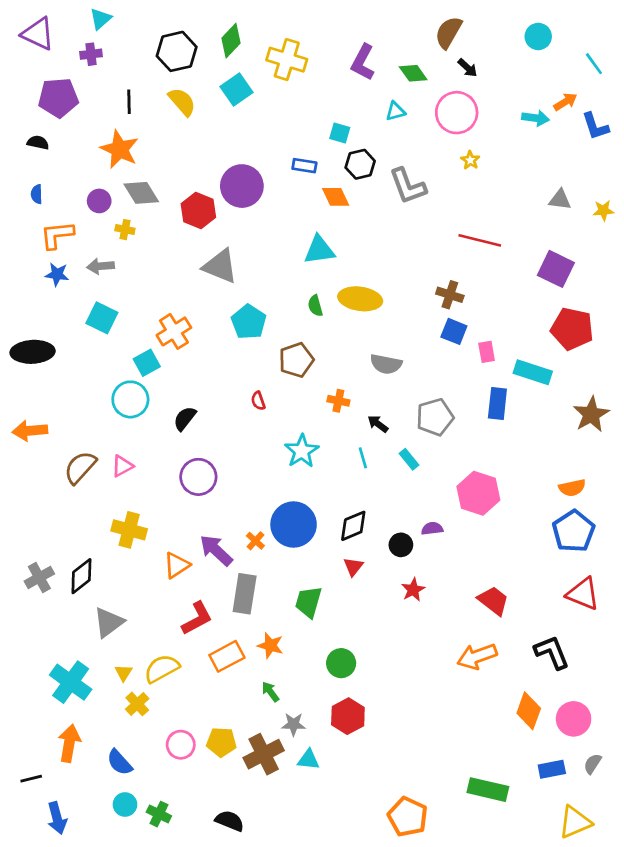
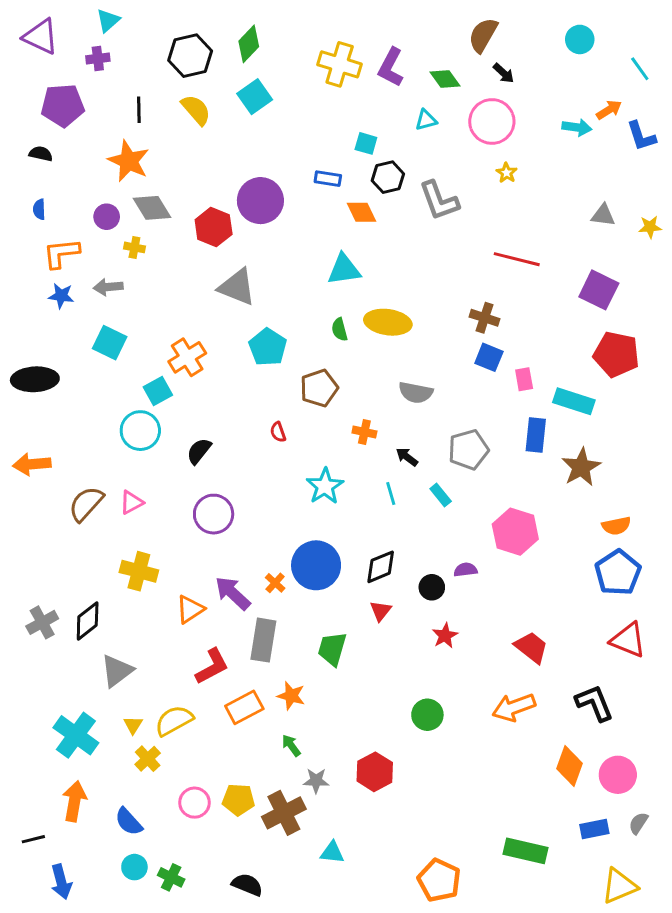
yellow cross: (287, 60) -> (340, 64), moved
brown star: (591, 414) -> (581, 467), moved
green circle: (341, 663) -> (427, 715), moved
cyan triangle: (308, 760) -> (332, 852), moved

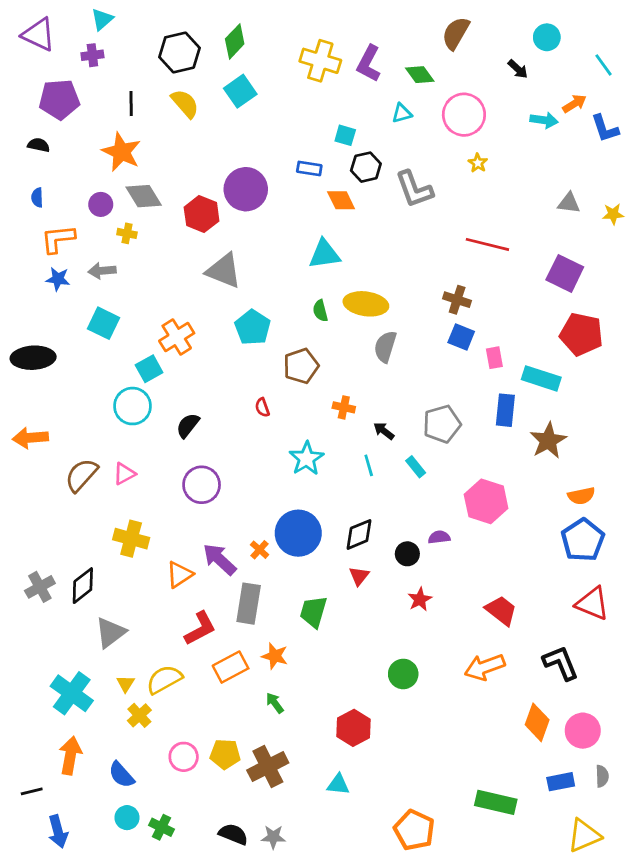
black arrow: (504, 73) -> (518, 69), moved
gray semicircle: (416, 392) -> (385, 347), moved, turned 96
gray star: (316, 781) -> (273, 837), moved
gray semicircle: (638, 823) -> (602, 776), turned 145
cyan triangle: (332, 852) -> (338, 784), moved

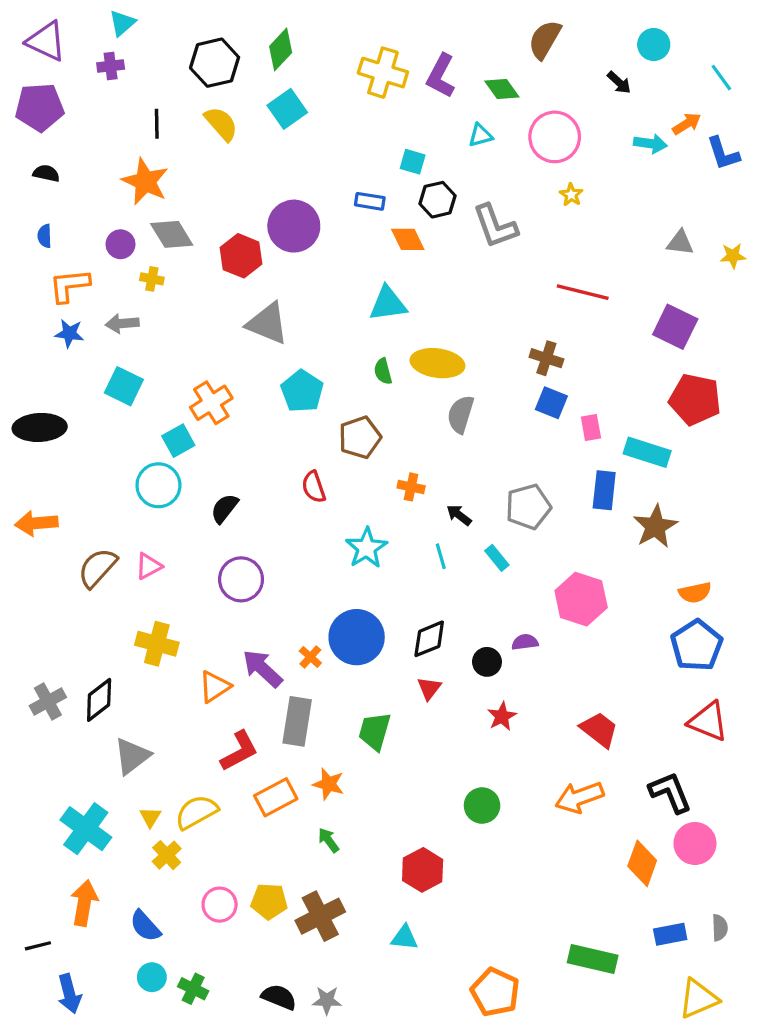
purple pentagon: (59, 99) -> (40, 107), moved
red semicircle: (262, 407) -> (314, 487), size x1.4
pink circle: (583, 731) -> (695, 843), moved

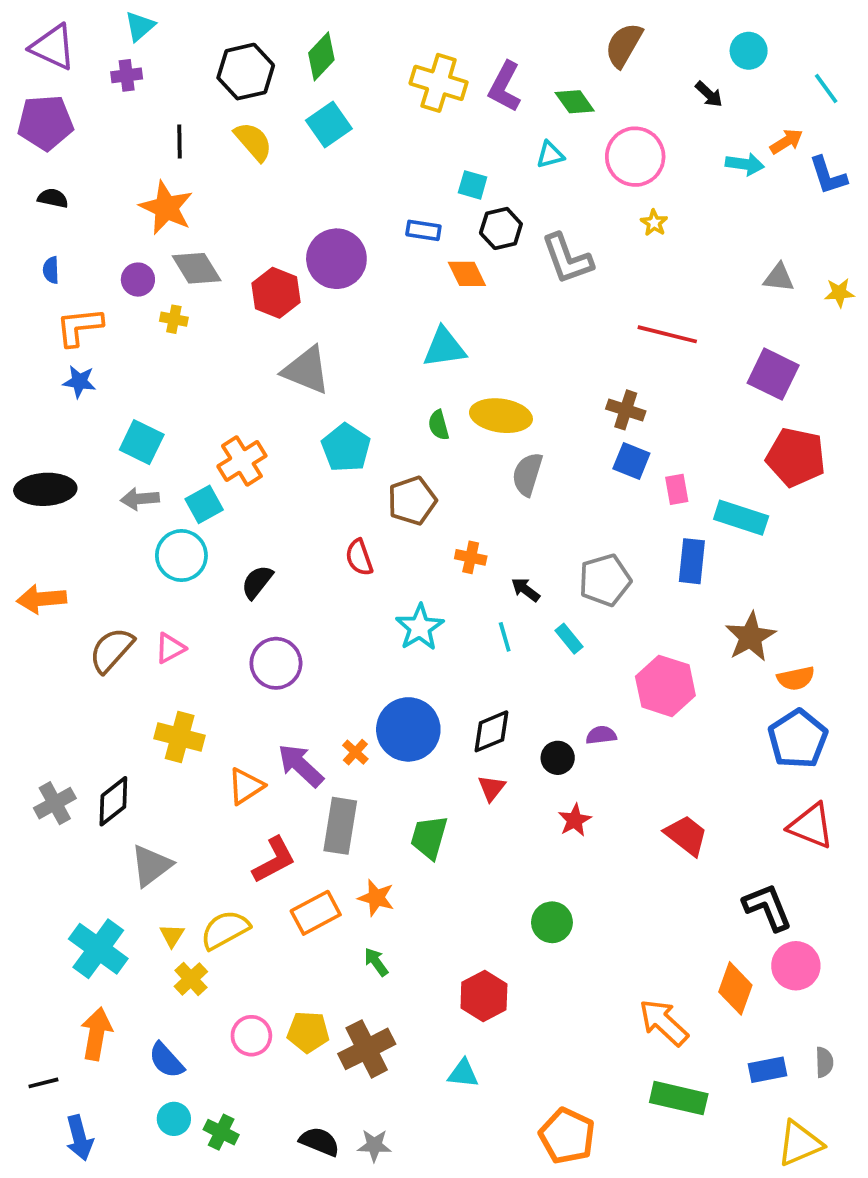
gray arrow: (122, 323) -> (140, 499), moved
brown star: (655, 527) -> (750, 637), moved
orange arrow: (579, 797) -> (664, 1022), moved, turned 63

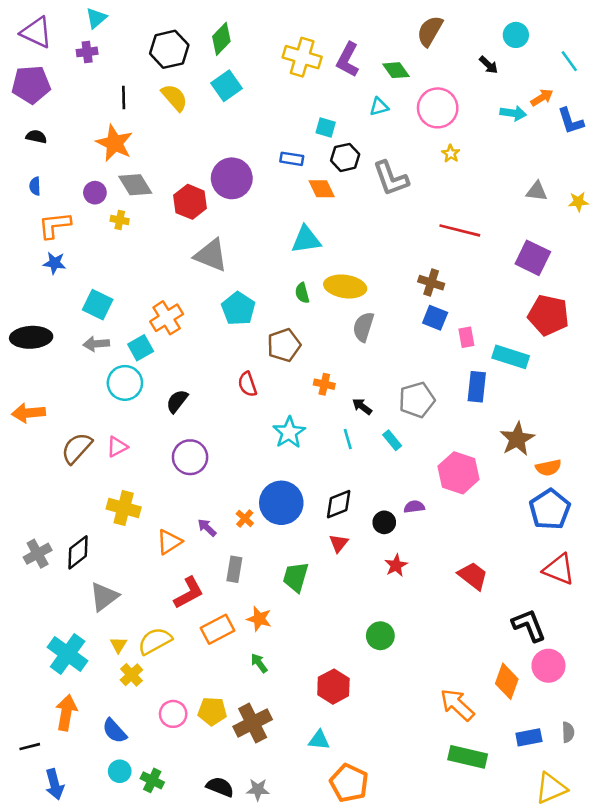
purple arrow: (301, 765) -> (207, 528), size x0.6
gray rectangle: (340, 826) -> (234, 569), size x0.7
orange pentagon: (567, 1136) -> (349, 783), moved

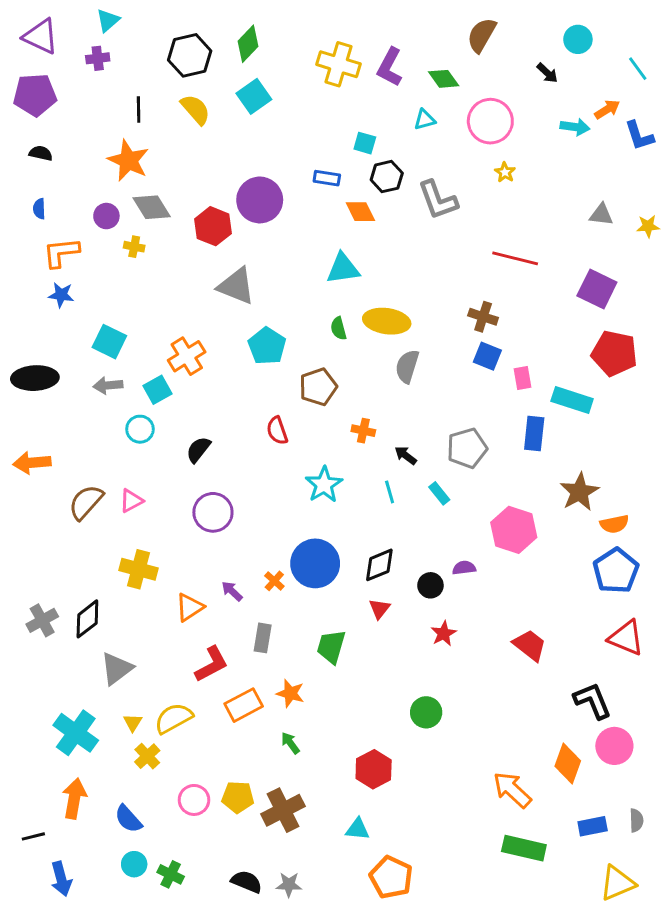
cyan circle: (125, 383) -> (140, 429), size x0.7

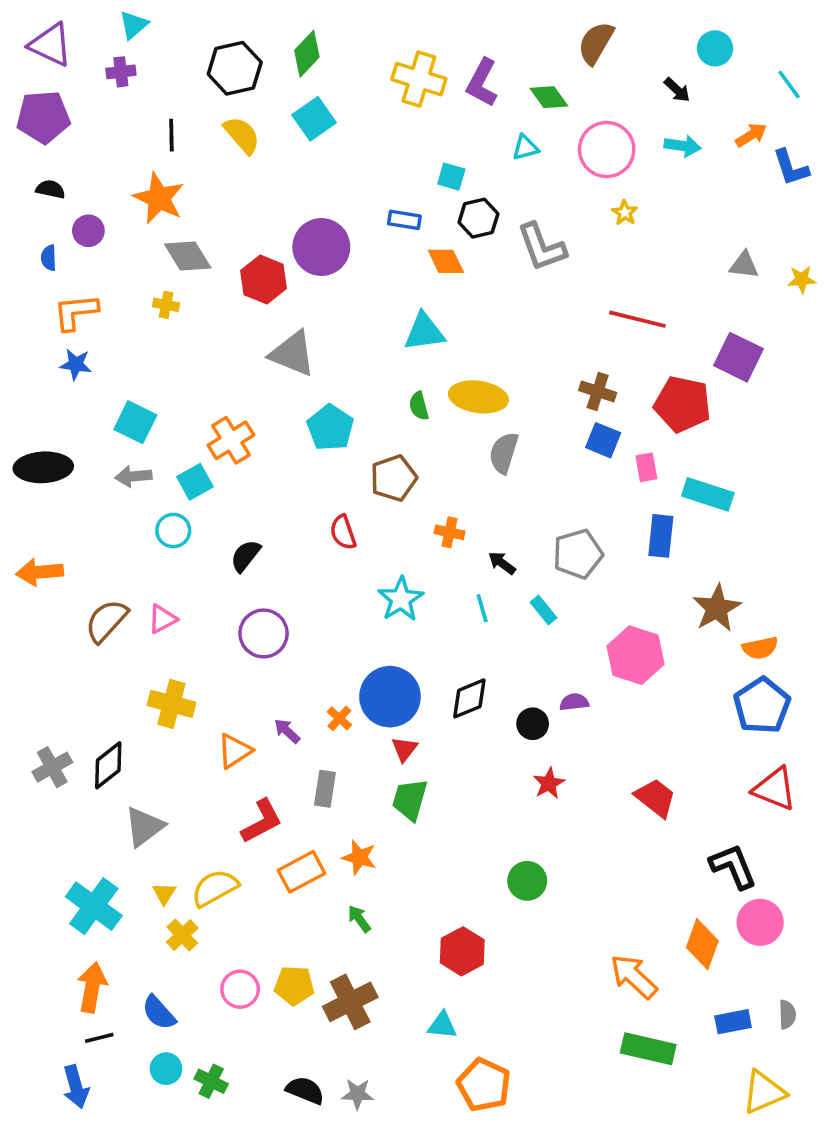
cyan arrow: (575, 127) -> (682, 146), moved
purple circle: (106, 216) -> (88, 231), moved
red pentagon: (614, 353) -> (682, 404), moved
red triangle: (379, 609) -> (404, 749), moved
black line: (33, 836) -> (99, 1038), moved

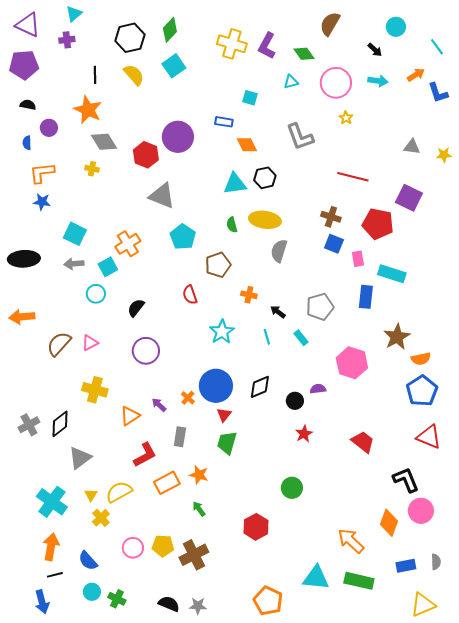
black hexagon: (478, 218) -> (265, 178), moved
cyan triangle: (442, 1025) -> (316, 578), moved, size x1.6

